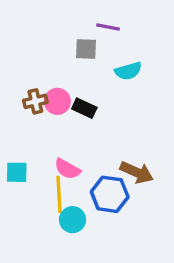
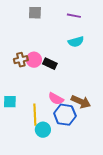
purple line: (108, 27) -> (74, 16), moved
gray square: (86, 49) -> (35, 13), moved
pink semicircle: (67, 169) -> (56, 99), moved

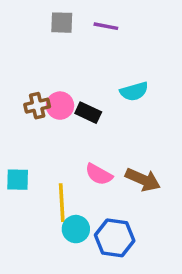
purple line: (74, 16) -> (106, 26), moved
cyan semicircle: (76, 42) -> (134, 91), moved
blue hexagon: (65, 115) -> (115, 238), moved

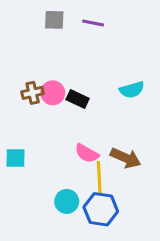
cyan semicircle: (134, 91) -> (132, 90), moved
yellow line: (62, 203) -> (99, 178), moved

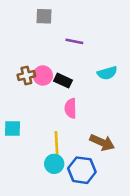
purple line: (93, 23) -> (74, 41), moved
pink semicircle: (87, 153) -> (71, 108), moved, turned 60
brown arrow: (126, 158) -> (102, 142), moved
yellow line: (99, 178) -> (57, 145), moved

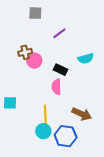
purple line: (74, 41) -> (59, 33), turned -48
brown cross: (26, 75) -> (25, 52), moved
black rectangle: (63, 81) -> (60, 70), moved

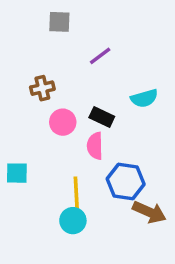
pink circle: (34, 61) -> (63, 122), moved
brown arrow: (82, 114) -> (149, 212), moved
blue hexagon: (66, 136) -> (126, 182), moved

